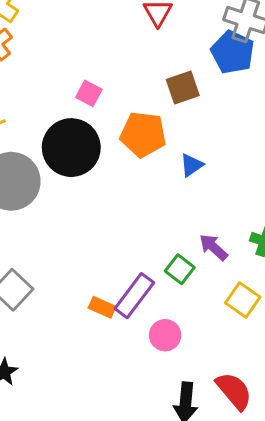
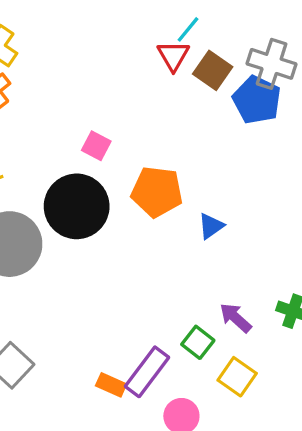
brown square: (183, 87) -> (213, 70), moved, turned -36
yellow square: (243, 300) -> (237, 377), moved

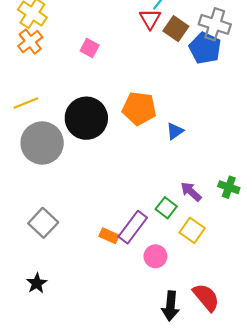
pink square: (96, 146) -> (90, 48), moved

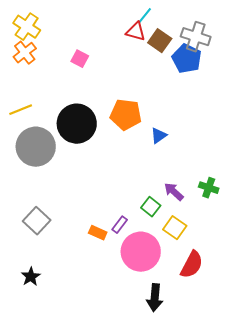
red triangle: (150, 19) -> (136, 32), turned -45
purple rectangle: (133, 227) -> (120, 225), size x0.6
pink circle: (155, 256) -> (141, 252), size x1.8
red semicircle: (206, 297) -> (192, 265), moved, turned 68

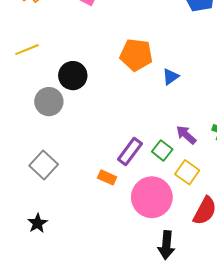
black circle: (77, 124) -> (73, 76), moved, size x0.7
gray circle: (36, 147) -> (49, 102), moved, size x0.7
purple rectangle: (120, 225) -> (130, 151), moved, size x1.5

